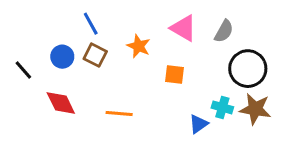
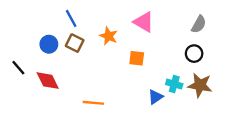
gray semicircle: (224, 31) -> (199, 24), moved
black circle: (248, 69) -> (194, 54), size x0.6
black line: (23, 70) -> (18, 68), moved
orange line: (119, 113) -> (93, 103), moved

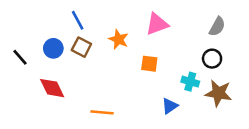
pink triangle: (144, 22) -> (157, 24), turned -50
black line: (18, 68) -> (20, 57), moved
cyan cross: (174, 84) -> (190, 82), moved

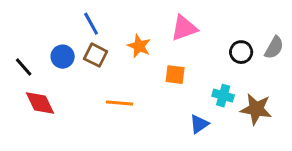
gray semicircle: (217, 27) -> (274, 48), moved
black circle: (212, 59) -> (241, 52), moved
red diamond: (52, 88) -> (40, 103), moved
orange line: (102, 112) -> (120, 103), moved

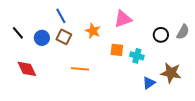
black line: (24, 67) -> (18, 33), moved
cyan cross: (223, 96) -> (137, 56), moved
blue triangle: (199, 124) -> (149, 83), moved

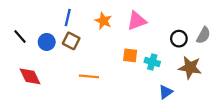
blue line: (61, 16) -> (68, 18), turned 42
orange star: (93, 31) -> (103, 21), moved
brown star: (171, 73) -> (190, 68), moved

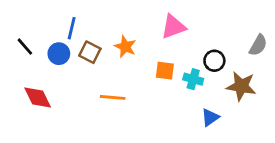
blue line: (68, 18) -> (72, 28), moved
orange star: (103, 21) -> (125, 47), moved
black circle: (179, 39) -> (214, 61), moved

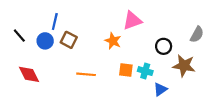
orange star: (125, 47) -> (113, 41), moved
orange square: (165, 71) -> (126, 70), moved
cyan cross: (193, 79) -> (145, 71), moved

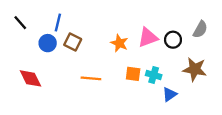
pink triangle: (132, 20) -> (148, 37), moved
gray semicircle: (197, 34) -> (200, 29), moved
black line: (19, 36) -> (20, 23), moved
black circle: (164, 46) -> (173, 40), moved

